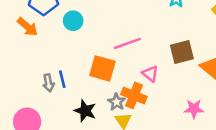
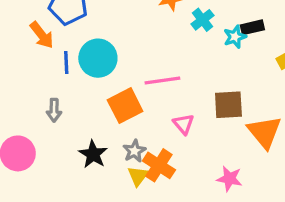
cyan circle: (73, 21) -> (98, 58), moved, size x1.5
orange square: (102, 68) -> (125, 106), turned 36
blue line: (62, 79) -> (66, 63), moved
orange cross: (134, 95) -> (159, 165), moved

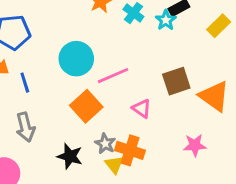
cyan circle: (98, 58) -> (76, 59), moved
gray arrow: (54, 110) -> (25, 127), size x1.4

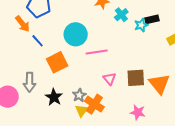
brown square: (176, 81) -> (136, 78), moved
blue line: (25, 83) -> (38, 41), turned -40
orange square: (86, 106) -> (57, 62), moved
gray arrow: (25, 127) -> (30, 82), moved

